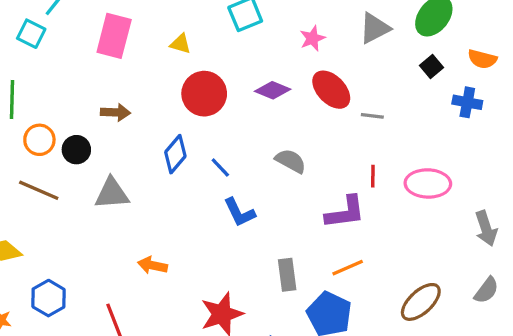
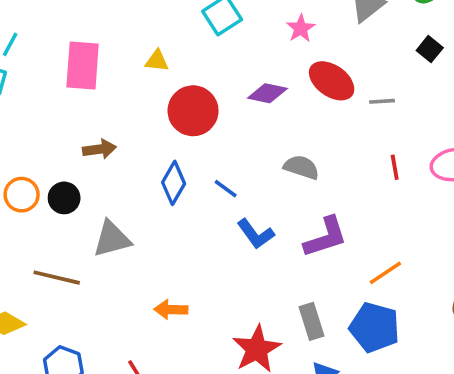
black square: (432, 67) -> (430, 49), moved
brown line: (39, 190) -> (57, 278), moved
purple L-shape: (345, 212) -> (326, 237), moved
gray rectangle: (287, 275) -> (312, 321), moved

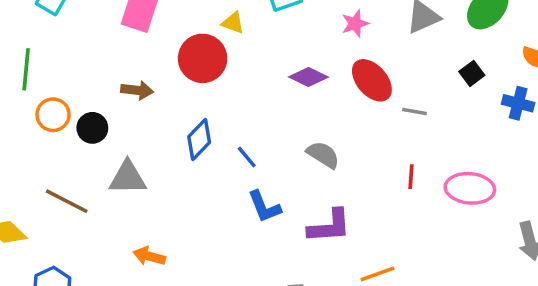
yellow triangle: (157, 61) -> (233, 23), moved
red circle: (193, 111) -> (203, 58), moved
orange arrow: (171, 310) -> (149, 256), moved

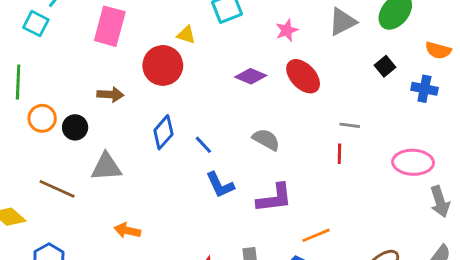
gray line: (415, 112) -> (350, 125), moved
pink ellipse: (470, 188) -> (413, 162), moved

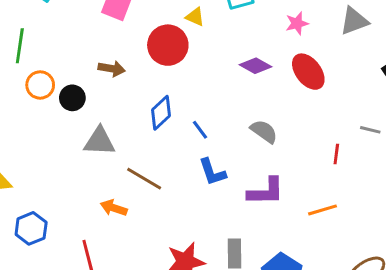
gray line: (350, 125) -> (370, 130), moved
brown line: (57, 189) -> (144, 179), moved
orange line: (316, 235) -> (323, 210), moved

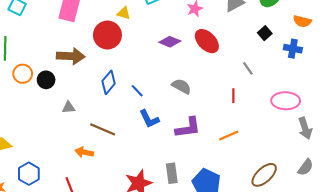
brown arrow: (112, 69) -> (71, 56), size x1.5
gray line: (370, 130) -> (248, 68), moved, turned 48
gray triangle: (99, 141) -> (69, 107), size x0.6

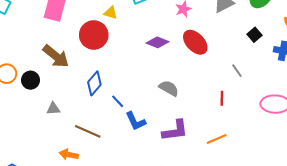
brown arrow: (71, 56) -> (56, 56), turned 36
blue line: (137, 91) -> (118, 101), moved

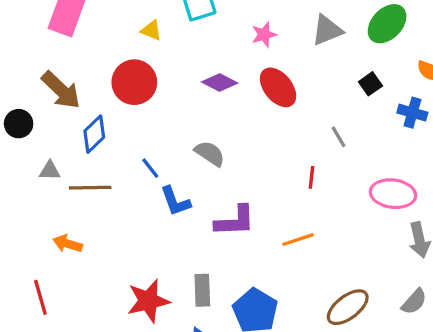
red circle: (94, 35) -> (134, 82), moved
blue diamond: (94, 83) -> (94, 134), moved
gray semicircle: (169, 88) -> (210, 153), moved
brown line: (88, 131) -> (90, 188), moved, turned -30

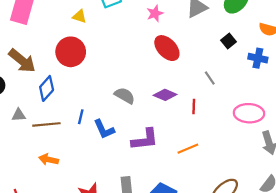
purple diamond: (220, 83) -> (165, 95), moved
blue line: (150, 168) -> (81, 117), moved, turned 56
orange arrow: (68, 244) -> (49, 160), moved

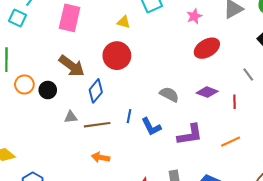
red ellipse: (167, 48) -> (207, 48), turned -75

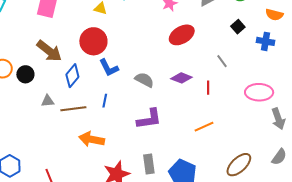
blue L-shape: (151, 127) -> (109, 68), moved
purple L-shape: (190, 135) -> (149, 119), moved
orange arrow: (101, 157) -> (92, 139), moved, size x1.4

